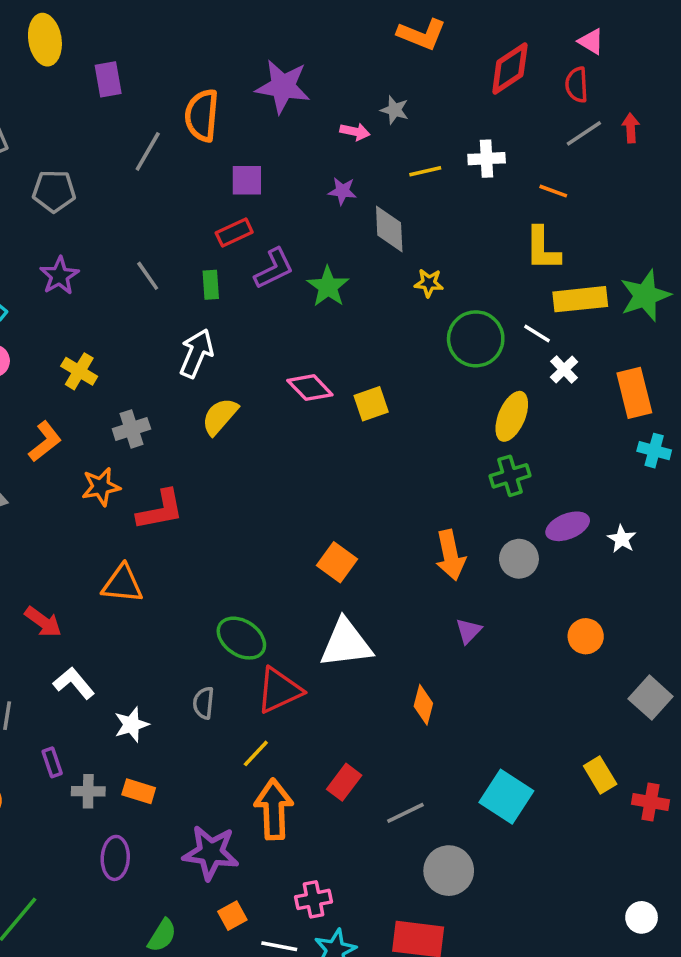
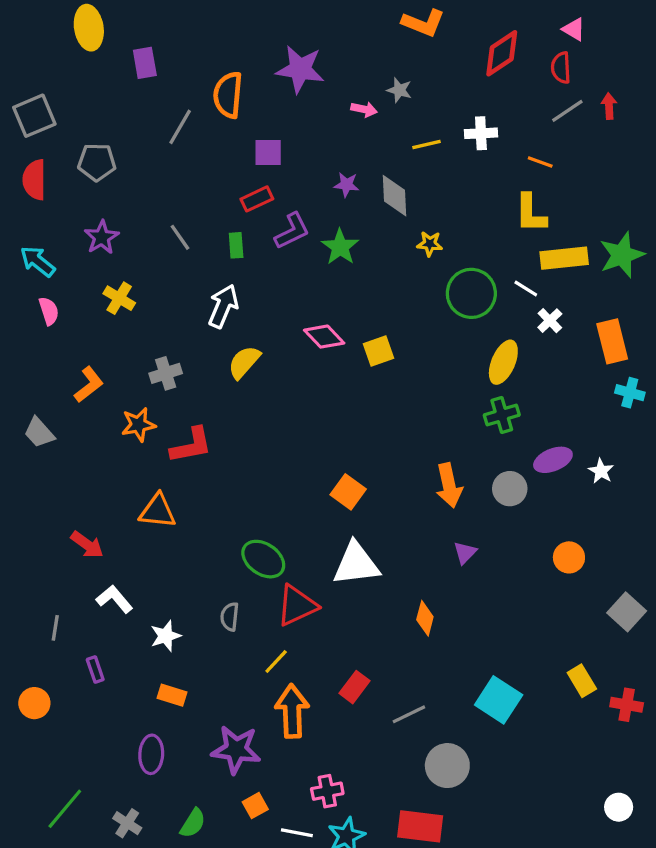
purple star: (342, 191) -> (347, 185), moved
yellow cross: (79, 371) -> (119, 298), moved
gray cross: (88, 791) -> (127, 823), moved, turned 32

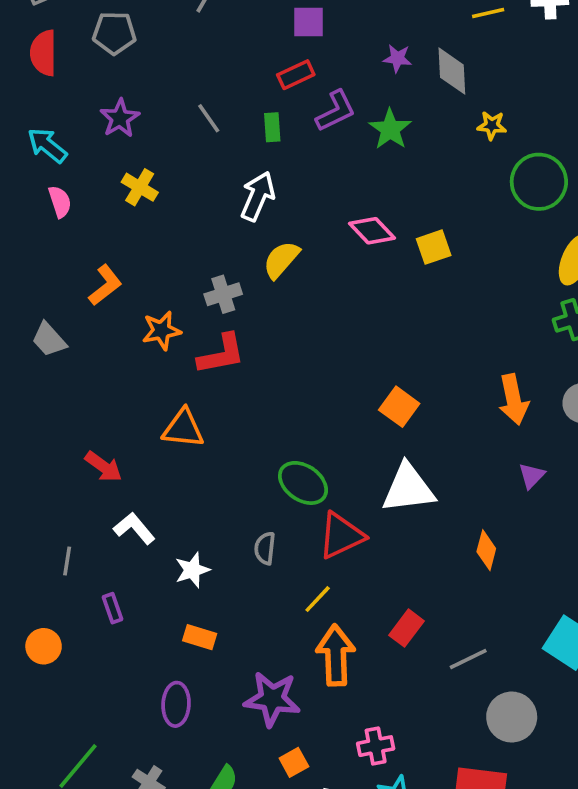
gray cross: (166, 373) -> (223, 294), moved

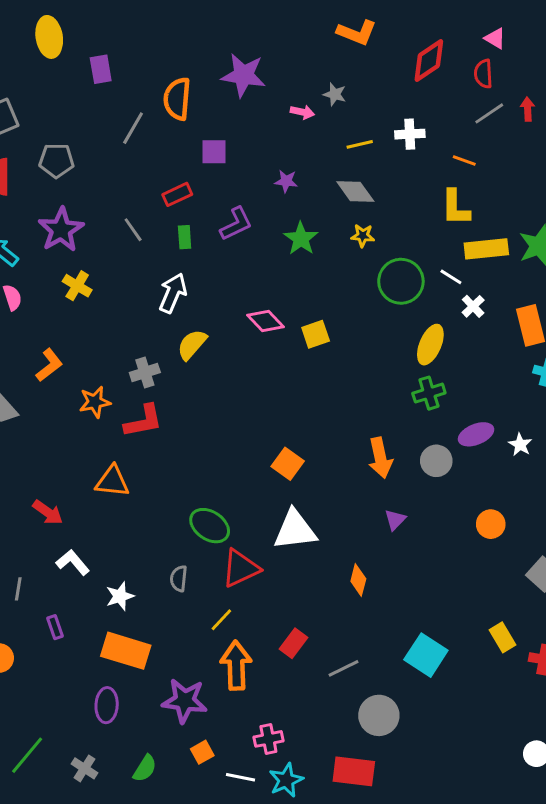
gray diamond: (452, 71) -> (355, 191), moved, turned -33
red rectangle: (296, 75) -> (177, 194), moved
purple star: (120, 118) -> (61, 230), size x1.4
green star: (390, 129) -> (301, 239), moved
orange rectangle: (200, 637) -> (126, 651), size x1.8

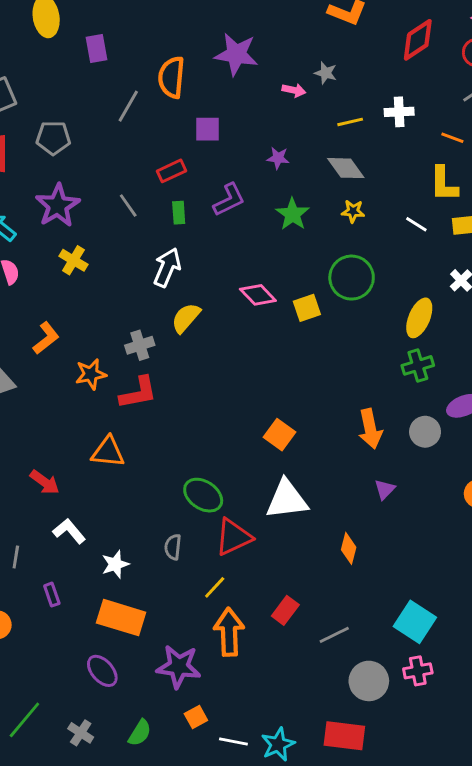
white line: (451, 277) -> (416, 224), moved
green circle: (401, 281) -> (352, 278), moved
purple ellipse: (107, 705) -> (102, 671), turned -44
pink cross: (268, 739) -> (418, 671), moved

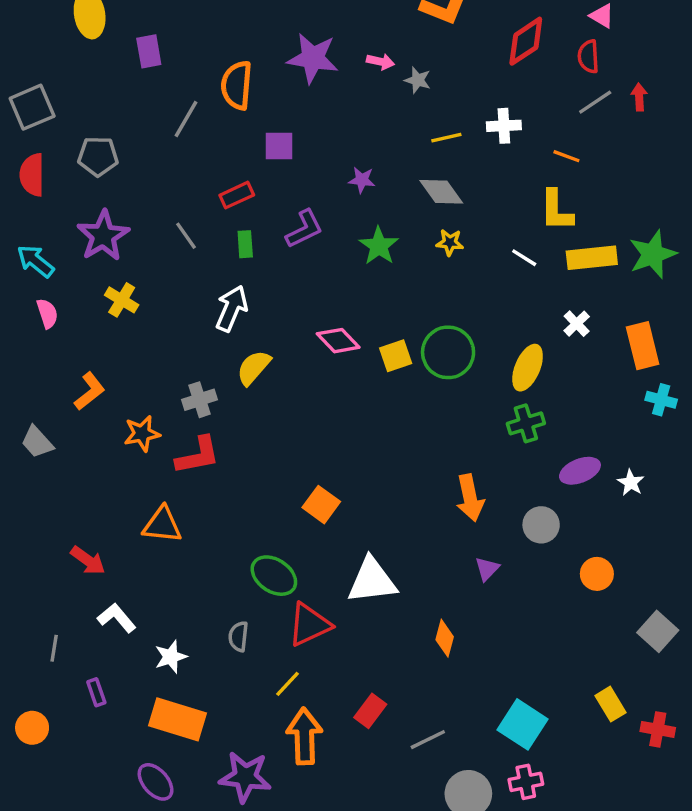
pink arrow: (294, 90) -> (380, 62), moved
green circle: (352, 278) -> (448, 352), moved
gray circle: (425, 432) -> (541, 525), moved
orange square: (280, 435) -> (321, 505), moved

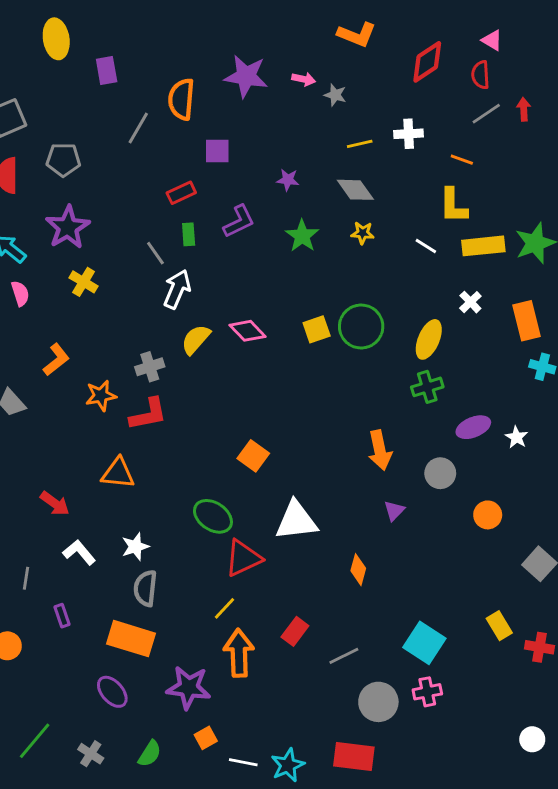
gray line: (186, 236) -> (155, 253), moved
pink diamond: (338, 341) -> (248, 331), moved
gray semicircle: (238, 636) -> (145, 588), moved, size x1.4
white star: (171, 657) -> (135, 547), moved

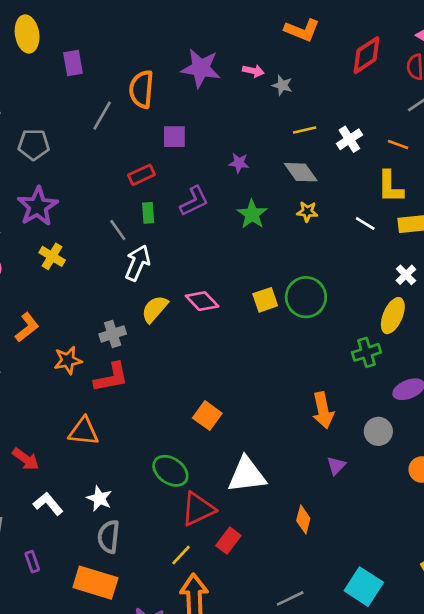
white cross: (409, 134) -> (349, 139), moved, turned -30
yellow ellipse: (429, 339) -> (393, 316), moved
white star: (135, 547) -> (99, 498), turned -30
red rectangle: (295, 631) -> (228, 541), moved

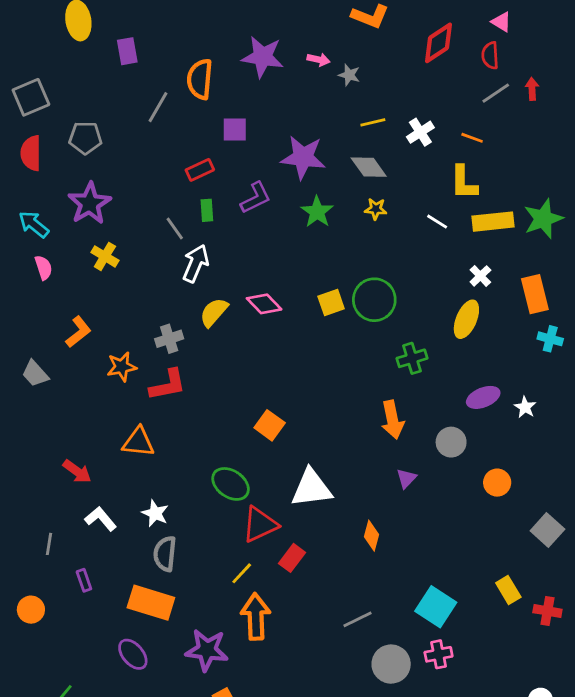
purple star: (239, 163) -> (303, 157), size x2.0
green cross: (366, 352) -> (412, 358), moved

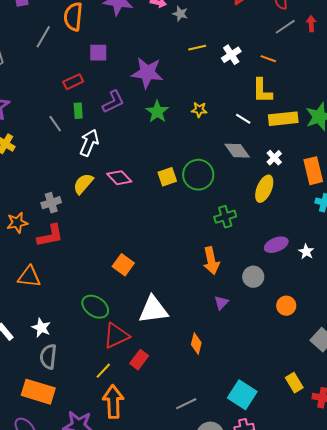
gray diamond: (369, 167) -> (237, 151), moved
white arrow: (196, 263) -> (89, 143), moved

